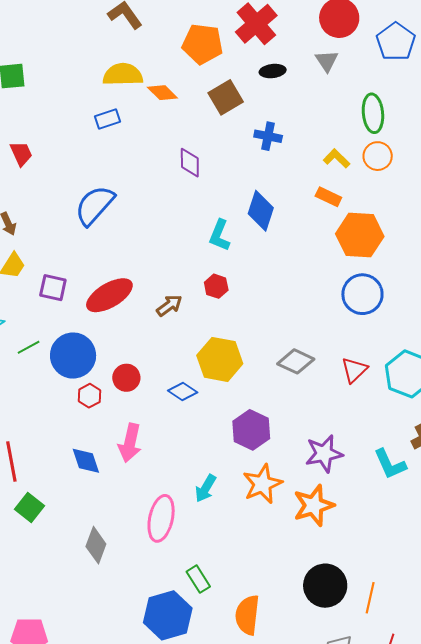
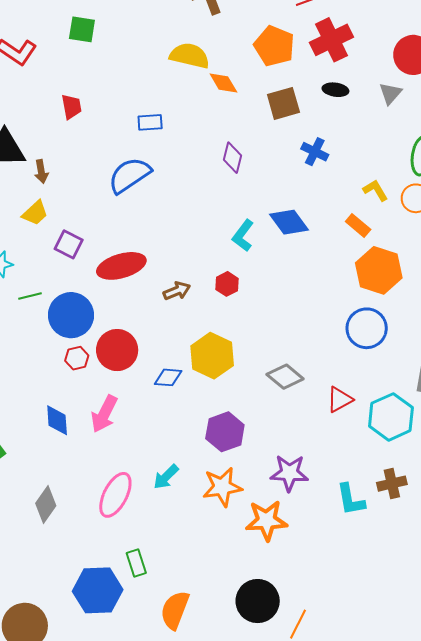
blue rectangle: (107, 119) -> (150, 122), moved
blue diamond: (261, 211) -> (289, 222), turned -69
red circle: (126, 378) -> (117, 350), size x1.5
blue diamond: (183, 392) -> (168, 377), turned -44

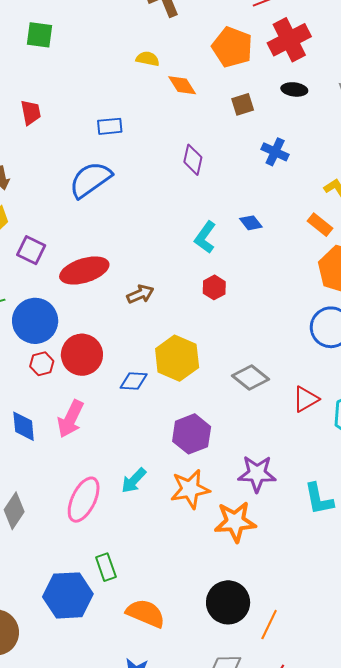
yellow semicircle: (190, 56) -> (148, 59), size x0.6
brown square: (283, 103) -> (243, 104), size x0.7
blue diamond: (289, 222) -> (251, 223), size x0.6
red hexagon: (227, 284) -> (214, 287), moved
orange semicircle: (175, 610) -> (146, 613), turned 93

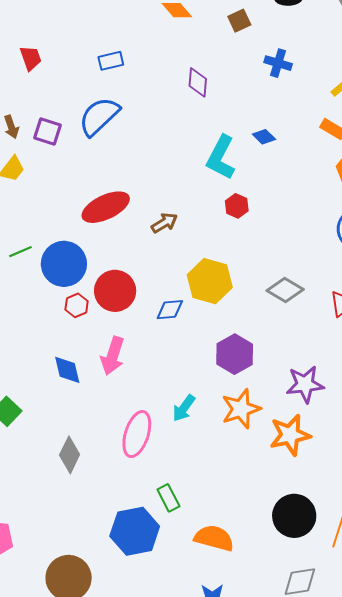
cyan L-shape: (205, 237) -> (221, 157), size x1.4
purple square: (31, 250) -> (48, 131), moved

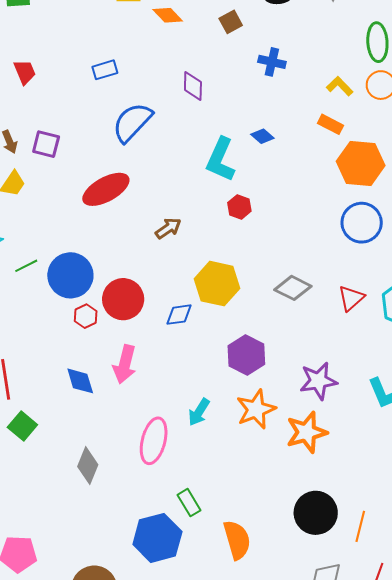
blue semicircle: (99, 116) -> (132, 122), moved
red ellipse: (106, 207) -> (106, 189), moved
orange semicircle: (214, 538) -> (237, 540), turned 63

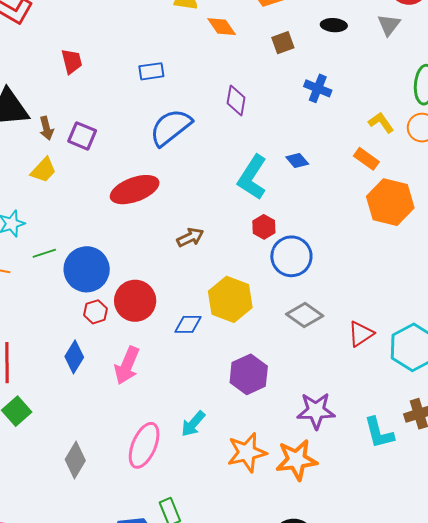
blue circle: (362, 223) -> (291, 256), moved
blue diamond: (80, 381) -> (74, 357), moved, turned 40
orange star: (256, 409) -> (247, 452), moved

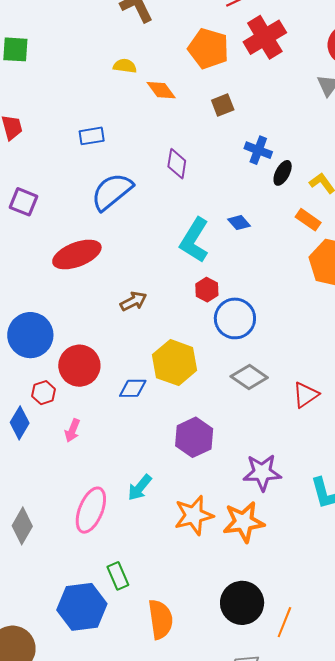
black ellipse: (334, 25) -> (283, 173), moved, turned -65
red hexagon: (96, 312) -> (44, 393), moved
pink arrow: (127, 365) -> (72, 430), size x0.6

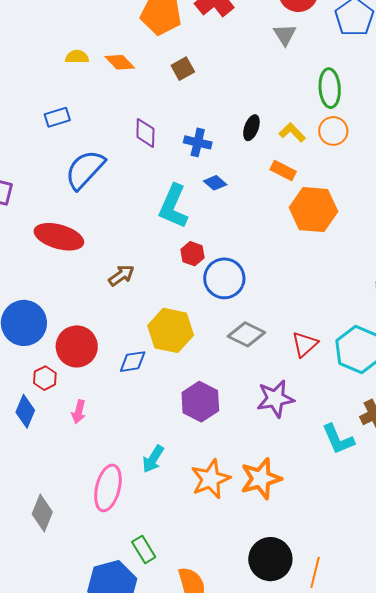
yellow semicircle: (125, 66) -> (77, 57), moved
blue cross: (258, 150) -> (198, 142), moved
red ellipse: (77, 254) -> (59, 237), turned 45
purple star: (262, 472) -> (275, 399), moved

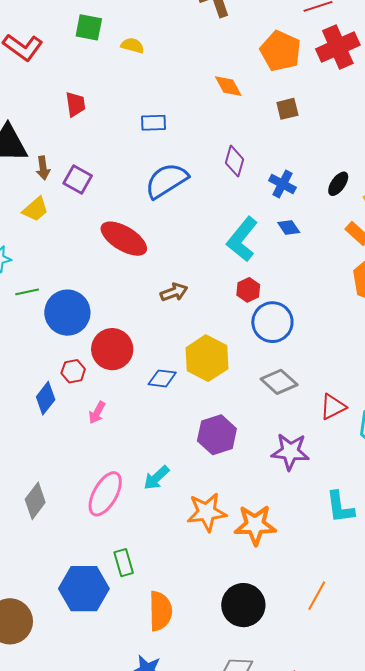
yellow semicircle: (77, 57) -> (132, 45), moved
orange line: (315, 572) -> (317, 596), moved

